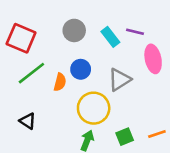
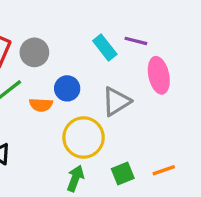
gray circle: (74, 30) -> (34, 52), moved
orange semicircle: (60, 82) -> (41, 105), turned 78

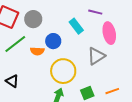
cyan rectangle: (105, 47) -> (76, 26), moved
gray triangle: (116, 101) -> (96, 56), moved

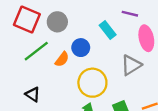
orange semicircle: (37, 51) -> (62, 59), turned -56

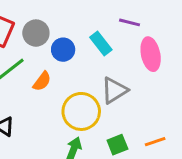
blue circle: (81, 48) -> (63, 50), moved
gray triangle: (131, 65) -> (114, 90), moved

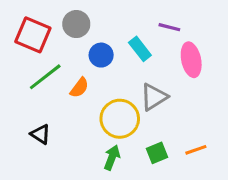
gray circle: (36, 33) -> (76, 24), moved

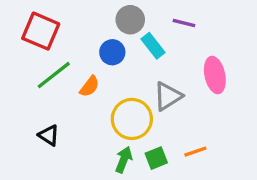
gray circle: (76, 24) -> (130, 20), moved
pink ellipse: (191, 60) -> (215, 75), moved
orange line: (196, 150) -> (195, 152), moved
green square: (157, 153) -> (156, 158), moved

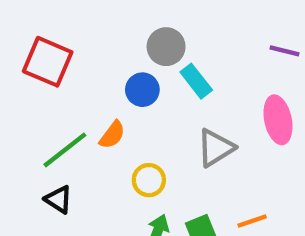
purple line: (184, 23) -> (284, 51), moved
green line: (54, 75) -> (65, 150), moved
yellow circle: (132, 119) -> (149, 180), moved, size x0.6

